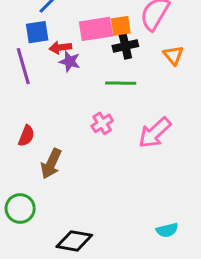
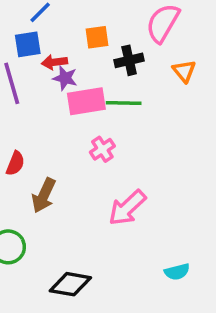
orange square: (121, 26) -> (97, 37), moved
pink rectangle: (96, 29) -> (86, 101), moved
pink arrow: (155, 133) -> (127, 208), moved

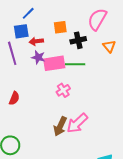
purple star: (65, 78) -> (38, 57), moved
brown arrow: (44, 195) -> (60, 126), moved

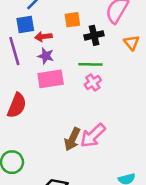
pink rectangle: (54, 63) -> (51, 79), moved
pink cross: (63, 90) -> (93, 82), moved
red semicircle: (14, 98) -> (17, 105), size x1.5

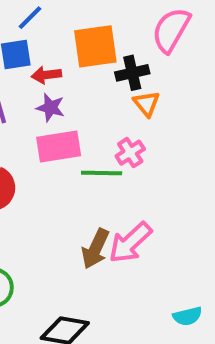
orange square: (72, 20) -> (95, 46), size x1.6
orange triangle: (131, 43) -> (147, 104), moved
green line: (90, 64) -> (102, 173), moved

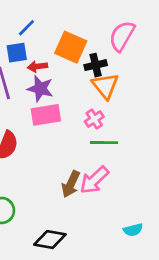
orange square: (95, 46) -> (71, 47), turned 32
orange triangle: (147, 104) -> (105, 86), size x1.5
purple star: (50, 108) -> (40, 89), size x1.4
green line: (102, 173) -> (104, 143), moved

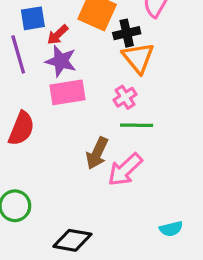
red arrow: (37, 66) -> (58, 35), turned -36
brown arrow: (71, 184) -> (97, 153), moved

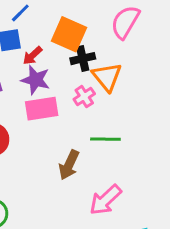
black cross: (127, 33) -> (83, 59), moved
pink cross: (125, 97) -> (84, 97), moved
pink arrow: (125, 170) -> (105, 200), moved

